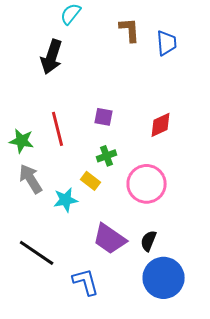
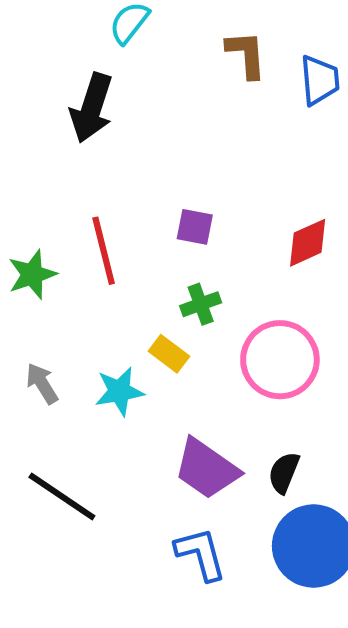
green star: (22, 141) -> (32, 274), turned -30
gray arrow: (31, 179) -> (42, 383), moved, size x0.7
blue L-shape: (86, 282) -> (201, 554), moved

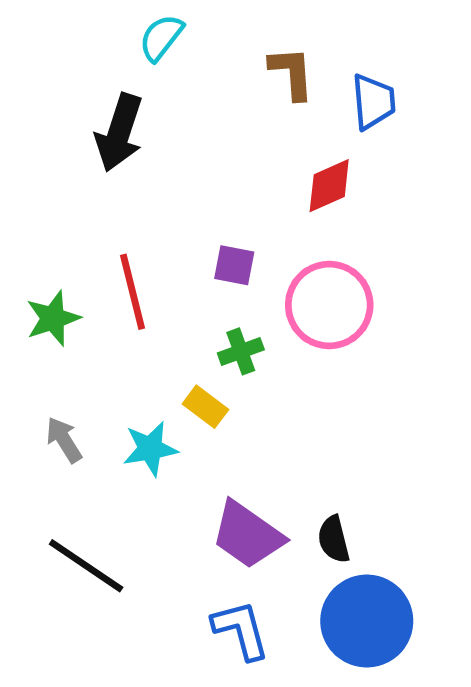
red diamond: (308, 243) -> (329, 186), moved
pink circle: (280, 360) -> (329, 305), moved
black semicircle: (284, 473) -> (334, 539), turned -36

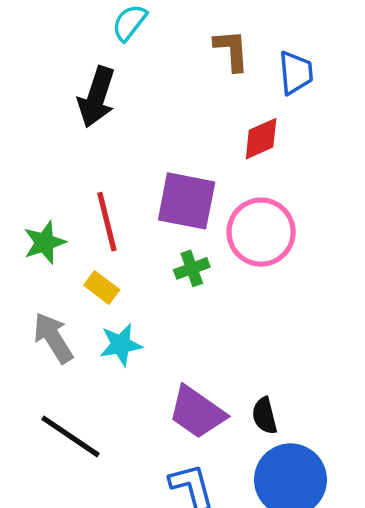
purple square: (234, 265) -> (187, 201), size x1.8
yellow rectangle: (205, 407) -> (102, 287), moved
gray arrow: (64, 440) -> (53, 338), size x1.4

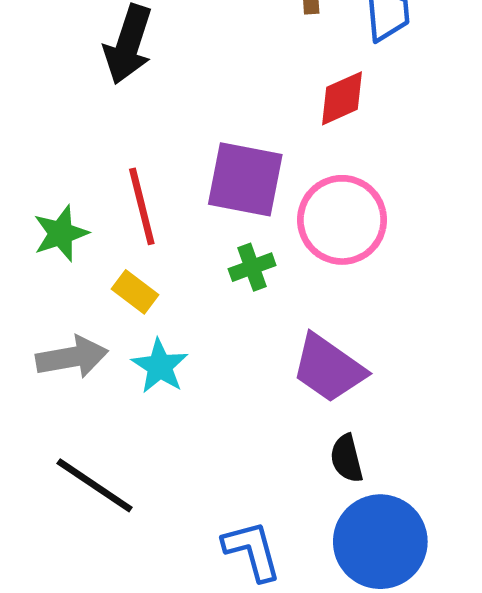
gray arrow: (53, 338) -> (72, 357), turned 112
cyan star: (121, 345) -> (160, 366), turned -30
purple trapezoid: (197, 412) -> (329, 368), moved

